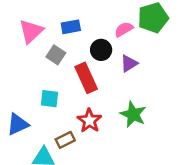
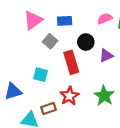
pink semicircle: (124, 29) -> (105, 19), moved

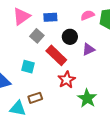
red rectangle: (71, 62) -> (56, 55), turned -30
red star: (69, 96) -> (67, 80), moved
green star: (104, 96) -> (87, 98), moved

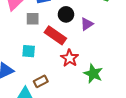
gray square: (37, 36) -> (33, 19), turned -32

